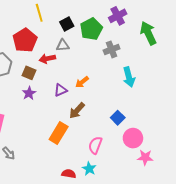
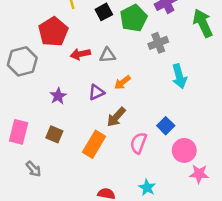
gray triangle: (63, 45) -> (108, 55), moved
brown square: (29, 73) -> (54, 134), moved
pink semicircle: (95, 145) -> (138, 143), moved
cyan star: (89, 169) -> (147, 188), moved

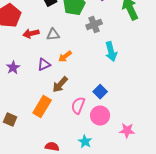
brown square: (54, 134) -> (10, 120), moved
pink circle: (184, 150) -> (100, 116), moved

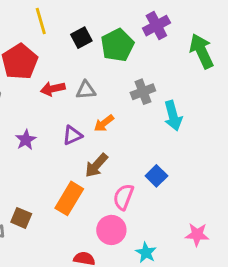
gray cross: (94, 24) -> (143, 92), moved
pink circle: (100, 116) -> (111, 230), moved
cyan star: (85, 142) -> (146, 253), moved

